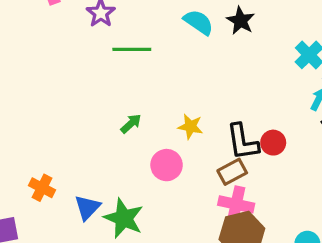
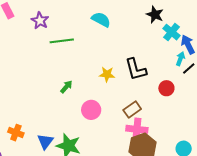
black star: (241, 21) -> (155, 15), moved
yellow star: (190, 127) -> (107, 74), moved
black L-shape: (243, 142) -> (136, 69), moved
red circle: (273, 143) -> (166, 88), moved

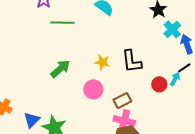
cyan arrow: (180, 59) -> (175, 79), moved
green arrow: (66, 87) -> (60, 69), size x1.5
pink circle: (91, 110) -> (93, 89), moved

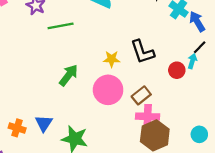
pink circle: (93, 89) -> (108, 90), size x1.4
blue triangle: (32, 120) -> (44, 123), moved

